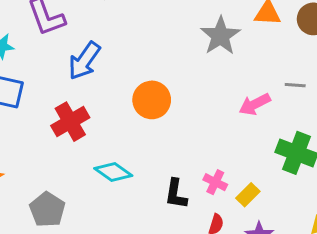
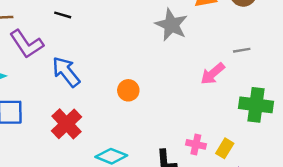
blue arrow: (84, 61) -> (66, 72), turned 120
orange circle: (152, 100) -> (128, 90), size x0.7

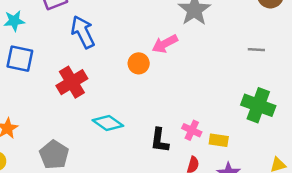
pink arrow: (213, 74) -> (165, 44), moved
yellow rectangle: (225, 148) -> (219, 140), turned 54

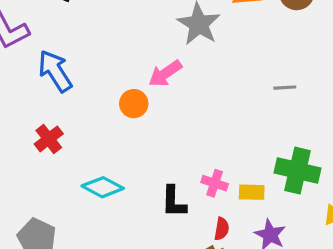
gray line: (256, 50) -> (285, 88), moved
red cross: (72, 82) -> (49, 139), size x0.7
green cross: (258, 105) -> (297, 171), moved

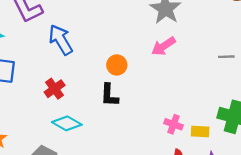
pink arrow: (165, 74) -> (164, 46), moved
cyan diamond: (103, 187) -> (67, 123), moved
black L-shape: (174, 202) -> (109, 95), moved

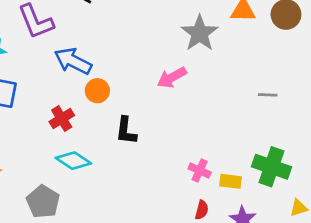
blue arrow: (61, 40) -> (73, 61), turned -36
pink arrow: (164, 46) -> (172, 77), moved
orange circle: (117, 65) -> (97, 91), moved

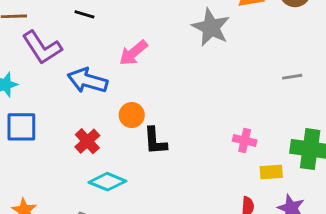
pink arrow: (172, 77) -> (133, 53), moved
orange circle: (97, 91) -> (132, 115), moved
pink cross: (200, 171) -> (245, 141), moved

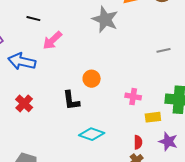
black line: (84, 14) -> (33, 19), moved
orange circle: (132, 115) -> (92, 79), moved
cyan diamond: (107, 182) -> (92, 134), moved

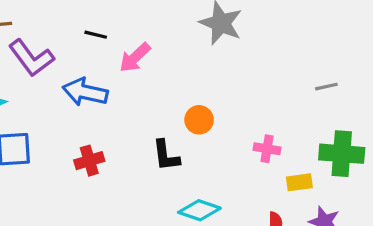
black line: (33, 19) -> (96, 35), moved
gray line: (164, 50) -> (326, 87), moved
red cross: (24, 103) -> (89, 161), turned 30

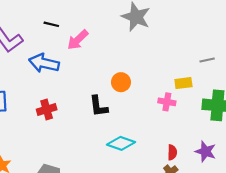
yellow rectangle: (299, 182) -> (183, 83), moved

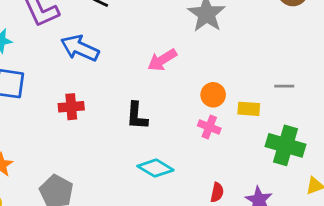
pink arrow: (78, 40) -> (162, 60), moved
orange circle: (121, 82) -> (213, 95), moved
pink cross: (167, 102) -> (209, 127), moved

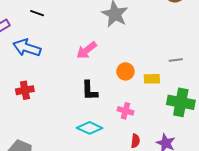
black L-shape: (137, 116) -> (90, 91), moved
pink cross: (209, 127) -> (125, 111), moved

